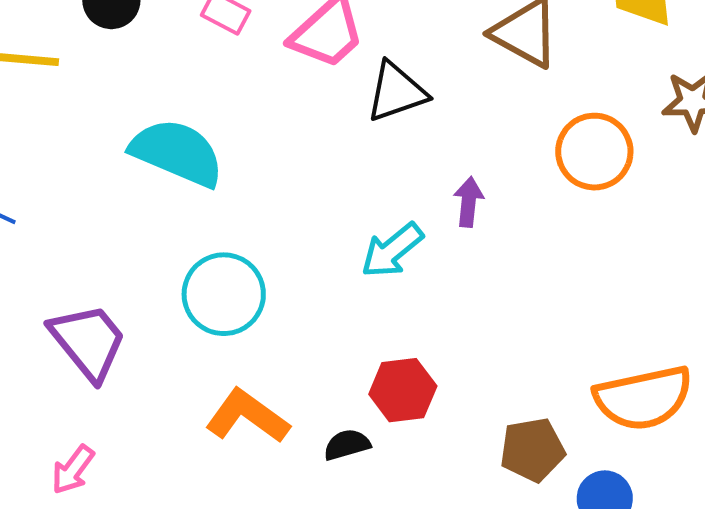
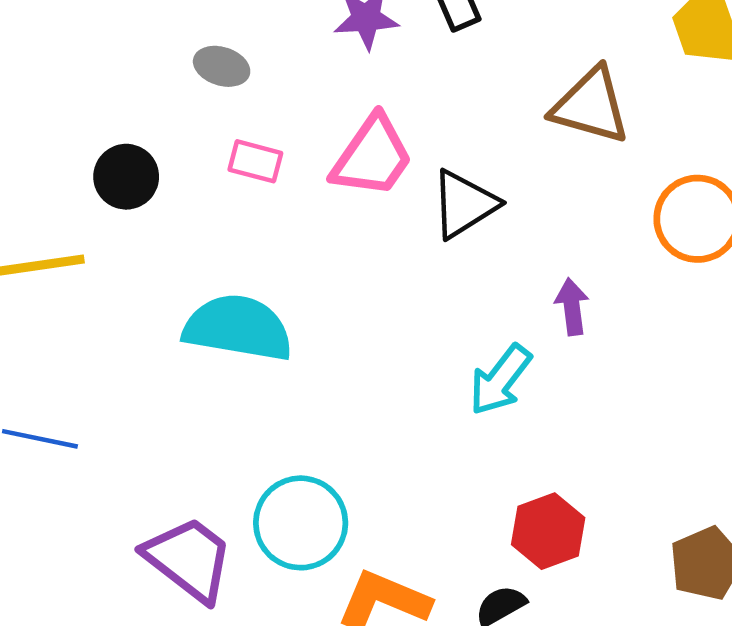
cyan circle: (224, 294) -> (301, 523), moved

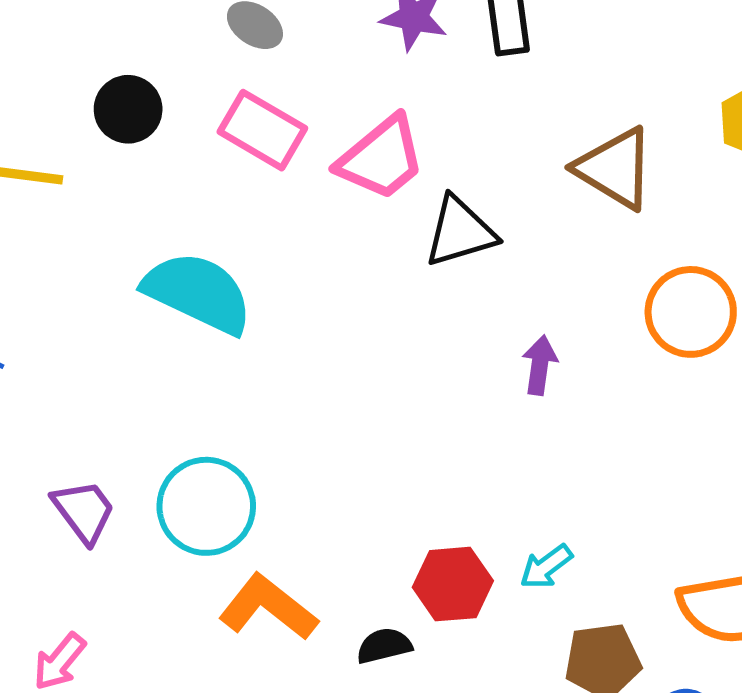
pink rectangle: (255, 161) -> (262, 130), size x1.5
cyan arrow: (500, 380) -> (546, 567), moved, size x0.7
purple trapezoid: (189, 559) -> (84, 511), size x0.7

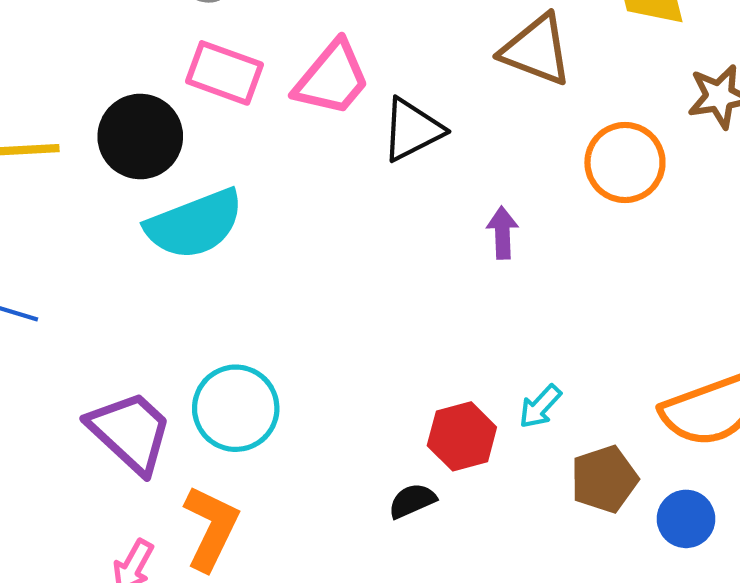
black circle: (128, 109) -> (140, 136), moved, size x1.4
cyan semicircle: (198, 293) -> (195, 224), turned 144
purple trapezoid: (84, 511) -> (130, 432), size x1.5
orange L-shape: (268, 607) -> (211, 528), moved, turned 88

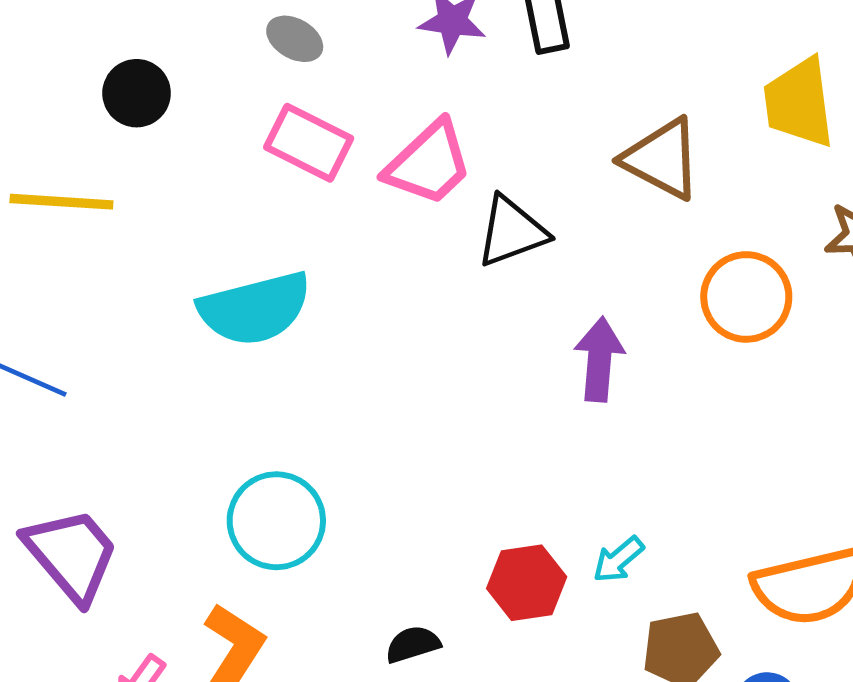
black circle: (140, 136) -> (137, 93), moved, size x0.7
purple arrow: (502, 233) -> (599, 359), size x1.4
purple trapezoid: (130, 432) -> (71, 555), moved
black semicircle: (412, 501) -> (413, 644), moved

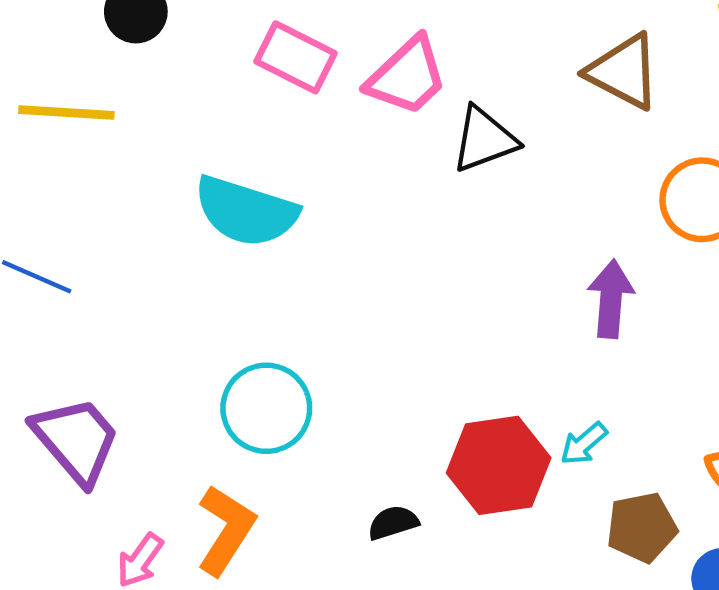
cyan semicircle: (255, 309) -> (246, 211), turned 32
purple arrow: (599, 359) -> (611, 299), moved
red hexagon: (527, 583) -> (499, 465), size x1.4

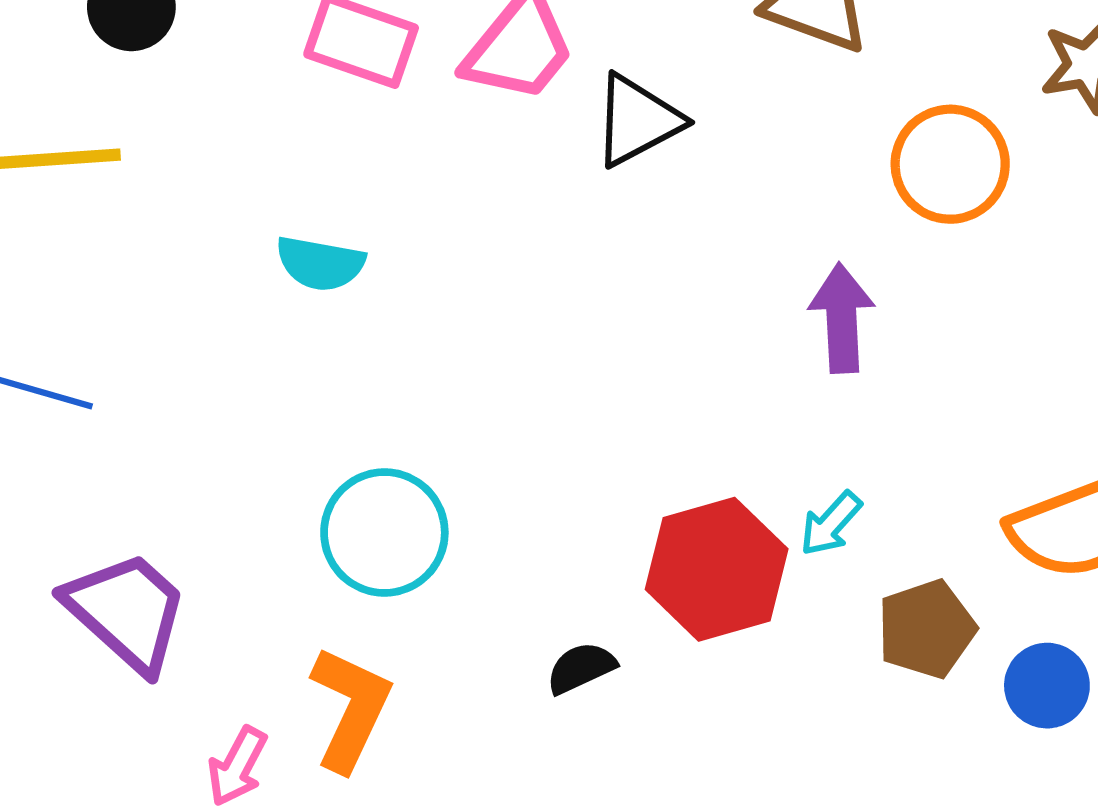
cyan semicircle: (246, 211) -> (320, 263), size x0.6

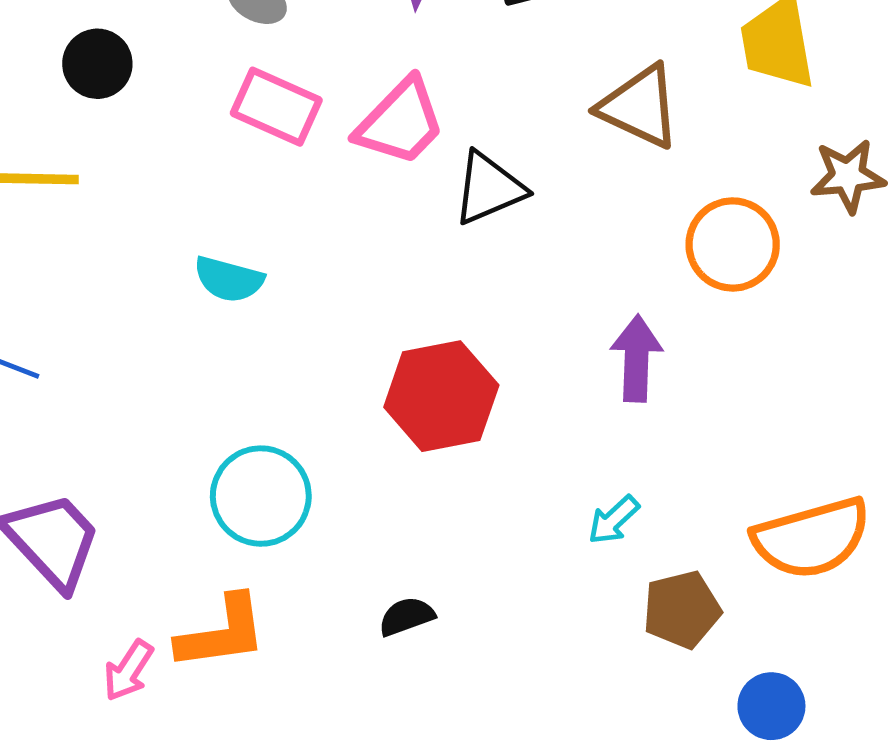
red hexagon: (717, 569) -> (441, 396), moved
blue circle: (1047, 686) -> (771, 706), moved
orange L-shape: (351, 709) -> (222, 633), turned 52

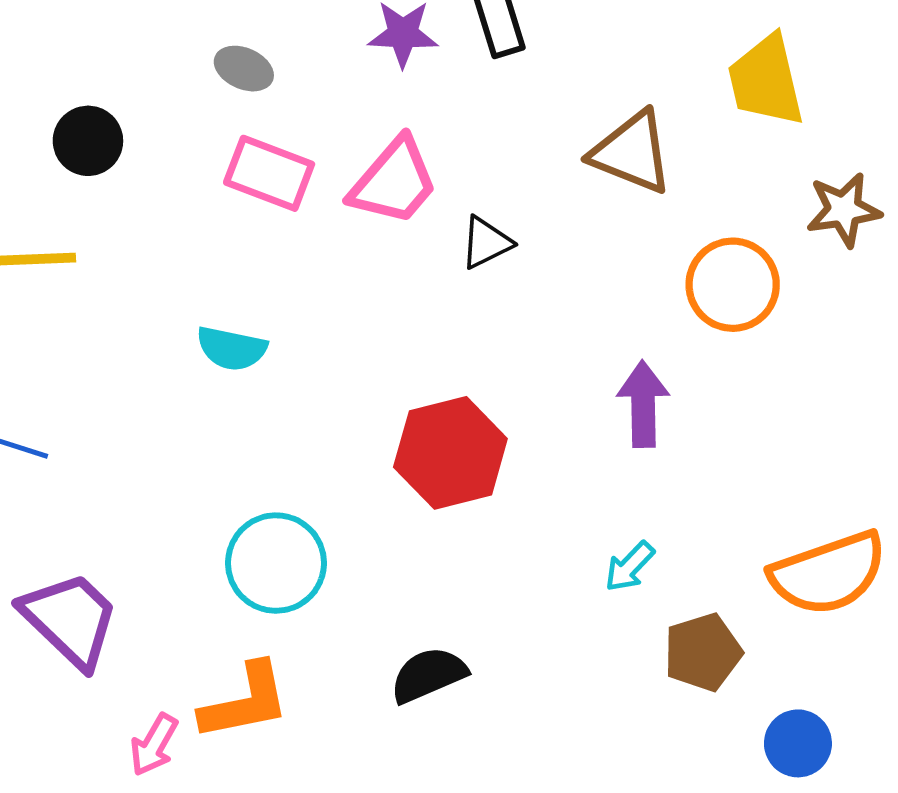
black triangle: (489, 188) -> (486, 243), size x0.7
black semicircle: (407, 616) -> (428, 675), size x1.4

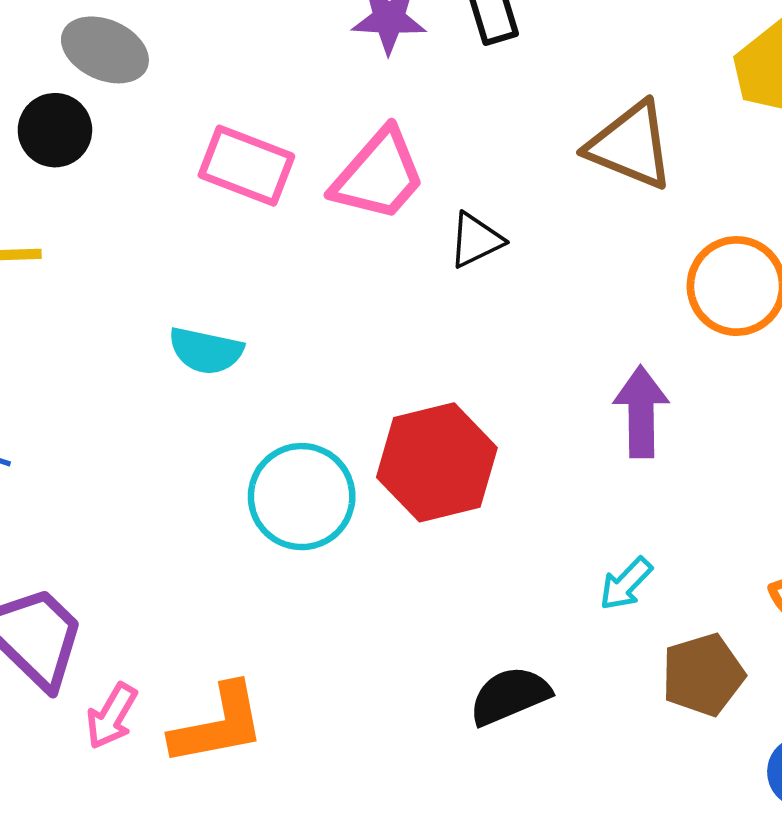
gray ellipse: (244, 69) -> (105, 50), moved, size x1.4
cyan circle: (276, 563) -> (302, 497), moved
black semicircle: (428, 675) -> (510, 696), moved
pink arrow: (154, 745) -> (112, 716), moved

